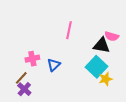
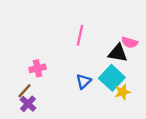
blue triangle: (54, 65) -> (84, 81), moved

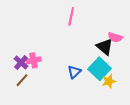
pink line: (80, 35) -> (71, 16), moved
black triangle: (118, 53) -> (105, 47), turned 30
purple cross: (28, 104) -> (21, 62), moved

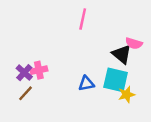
cyan square: (99, 69) -> (116, 80), turned -30
blue triangle: (74, 72) -> (86, 84), turned 32

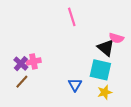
pink line: (83, 19) -> (72, 17), turned -30
blue triangle: (86, 84) -> (75, 85), moved, turned -48
yellow star: (127, 94) -> (105, 92), moved

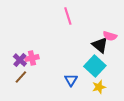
cyan square: (100, 70) -> (95, 66), turned 30

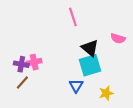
black triangle: (100, 45) -> (90, 48), moved
purple cross: (20, 60) -> (21, 64), turned -32
cyan square: (95, 66) -> (90, 65), moved, turned 30

